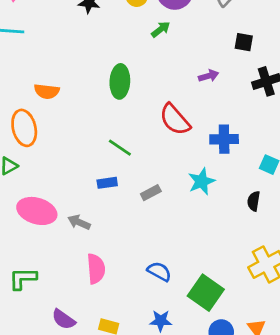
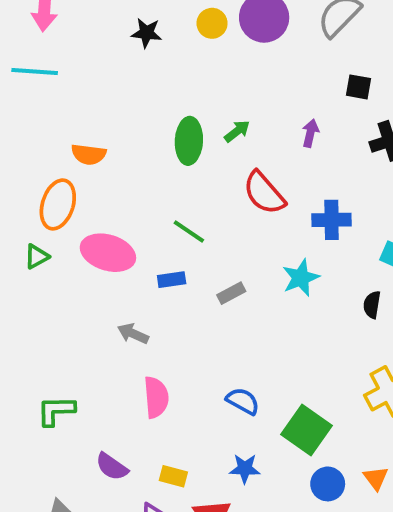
green arrow: (161, 29) -> (237, 131), moved
purple arrow: (209, 76) -> (310, 133), turned -60
orange ellipse: (24, 128) -> (58, 204), turned 32
pink ellipse: (37, 211) -> (108, 253), moved

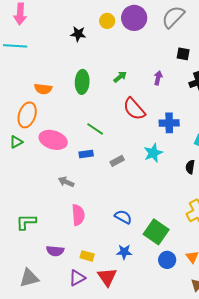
black star: (146, 33) -> (78, 34), moved
green ellipse: (189, 141) -> (82, 82), moved
purple semicircle: (112, 467) -> (55, 251), turned -30

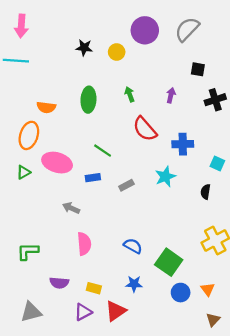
yellow circle: (107, 21) -> (117, 52), moved
green arrow: (120, 77) -> (130, 94), turned -72
green triangle: (16, 142) -> (23, 172), moved
red triangle: (107, 277) -> (116, 311), turned 30

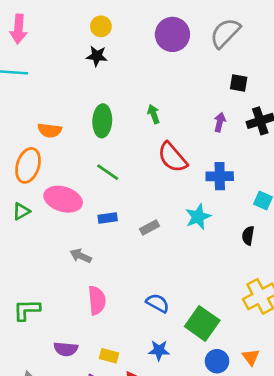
yellow circle: (117, 52) -> (101, 26), moved
purple arrow: (171, 95) -> (220, 122), moved
green line: (103, 151) -> (108, 172), moved

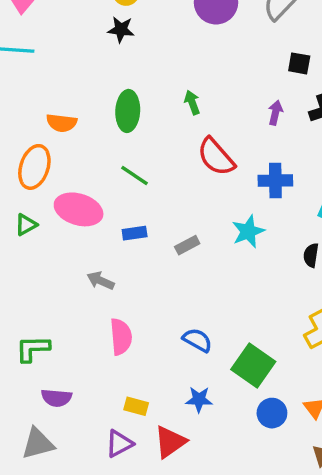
purple semicircle: (66, 349) -> (56, 398), moved

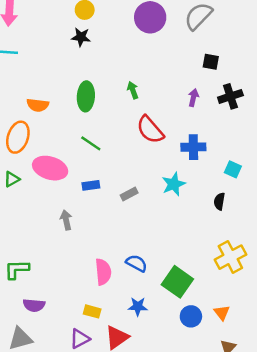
gray arrow: (101, 281) -> (66, 220), turned 54
pink semicircle: (121, 337) -> (103, 272), moved

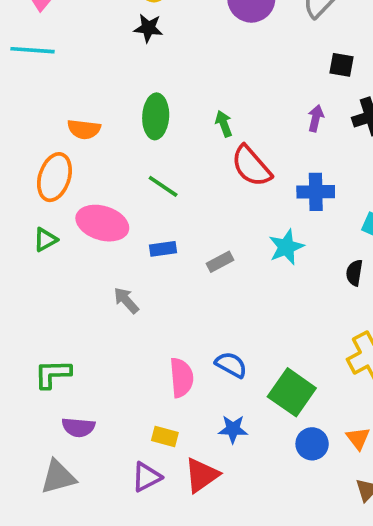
green arrow: (133, 90) -> (224, 124), moved
gray arrow: (66, 220) -> (126, 300), turned -30

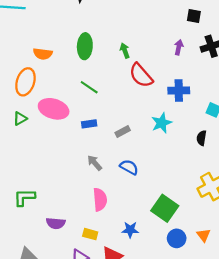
gray arrow: (126, 300) -> (95, 163), moved
blue semicircle: (231, 365) -> (129, 167), moved
purple semicircle: (78, 427) -> (56, 223), moved

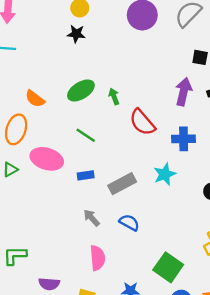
green ellipse: (85, 46) -> (81, 90), turned 55
purple arrow: (179, 47) -> (184, 92), size x1.6
green arrow: (125, 51) -> (114, 96), moved
orange semicircle: (43, 54) -> (35, 99), turned 30
gray rectangle: (123, 132) -> (122, 184), size x1.6

